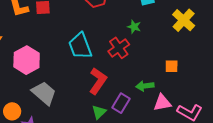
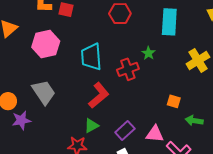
pink hexagon: (27, 60) -> (46, 44), moved
green arrow: (145, 86) -> (194, 121), moved
purple rectangle: (121, 103) -> (125, 131), moved

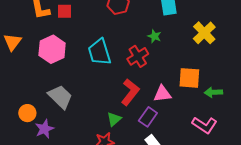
red L-shape: (99, 95) -> (130, 92), moved
orange square: (174, 101) -> (189, 78), size x1.6
pink triangle: (155, 134) -> (162, 94), moved

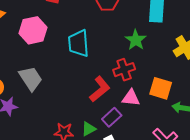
green star: (154, 36) -> (136, 40), size x1.5
red cross: (138, 56) -> (124, 70), moved
green triangle: (114, 119) -> (89, 129), moved

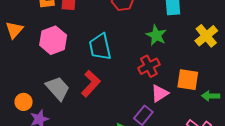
red L-shape: (100, 89) -> (91, 84), moved
pink triangle: (131, 98) -> (160, 93), turned -30

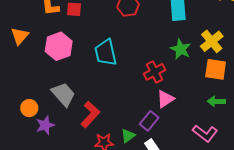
green star: (156, 35) -> (181, 49), moved
orange square: (188, 80) -> (216, 69), moved
red L-shape: (91, 84) -> (90, 114), moved

